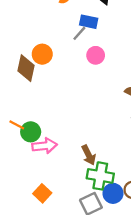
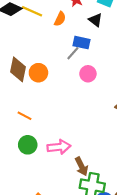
brown diamond: (26, 68) -> (18, 69), moved
orange line: (17, 125) -> (24, 116), moved
pink arrow: (45, 146) -> (59, 147), moved

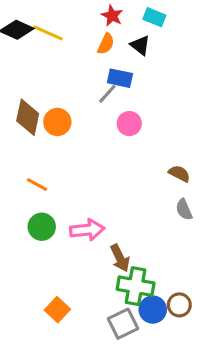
orange semicircle: (60, 19) -> (106, 44), moved

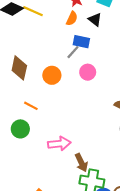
orange circle: (57, 122) -> (52, 75), moved
orange line: (37, 185) -> (31, 106), moved
green circle: (42, 227) -> (20, 129), moved

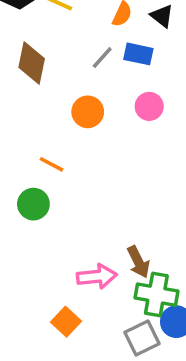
gray line: (73, 52) -> (102, 58), moved
brown diamond: (19, 68) -> (32, 63), moved
pink arrow: (59, 144) -> (97, 276), moved

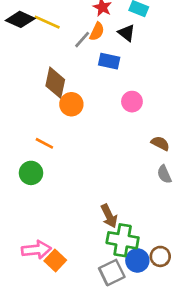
gray line: (102, 58) -> (82, 40), moved
brown diamond: (32, 63) -> (55, 83), moved
pink circle: (149, 106) -> (132, 102), moved
pink arrow: (97, 276) -> (36, 250), moved

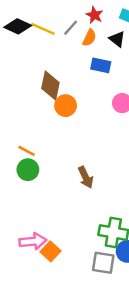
gray line: (82, 40) -> (71, 28), moved
orange line: (44, 143) -> (27, 151), moved
brown arrow: (109, 216) -> (86, 177), moved
gray square: (112, 273) -> (103, 263), turned 35

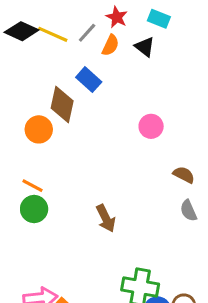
blue rectangle: (101, 65) -> (89, 80), moved, turned 30
orange circle: (66, 106) -> (39, 129), moved

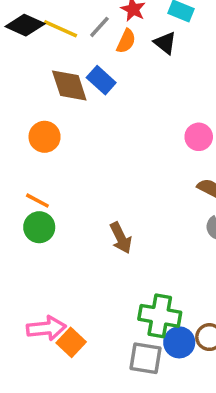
brown diamond: (62, 105) -> (69, 85), moved, turned -30
pink circle: (151, 126) -> (199, 137), moved

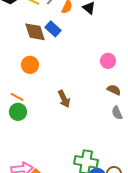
orange circle: (45, 137) -> (30, 65), moved
brown arrow: (121, 238) -> (64, 99), moved

